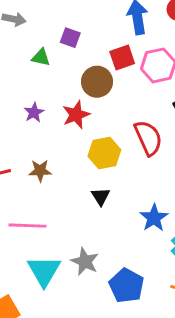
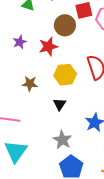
brown star: (40, 171) -> (30, 84), moved
gray star: (85, 262) -> (62, 140), moved

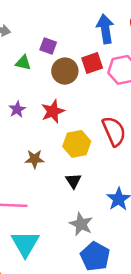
brown circle: (65, 25) -> (65, 71), moved

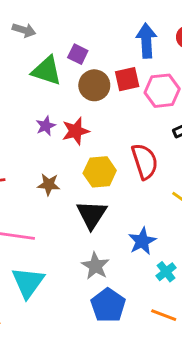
green triangle: (23, 63) -> (47, 71), size x1.6
purple star: (17, 109) -> (46, 126), moved
black triangle: (73, 181) -> (92, 215), size x1.6

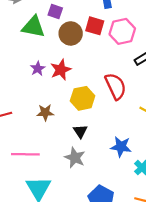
red square: (127, 79) -> (95, 26), turned 36
black triangle: (92, 215) -> (80, 131), size x0.6
blue star: (142, 241) -> (121, 147), turned -30
gray star: (95, 266) -> (75, 158), moved

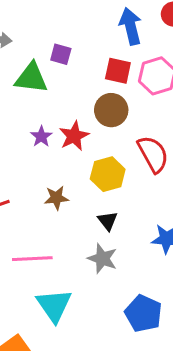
brown circle: (71, 33) -> (111, 110), moved

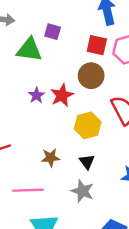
brown star: (56, 198) -> (50, 158), moved

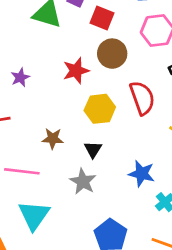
red square: (97, 45) -> (102, 18), moved
purple star: (36, 95) -> (20, 77), moved

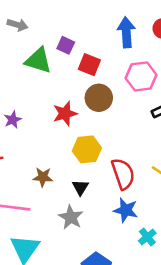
red semicircle: (142, 98) -> (123, 174), moved

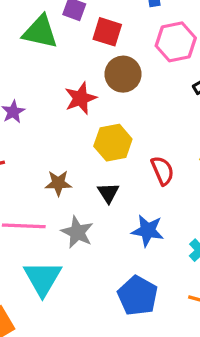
red semicircle: (123, 174) -> (163, 171), size x0.7
blue star: (126, 210) -> (148, 231), moved
gray star: (71, 217) -> (77, 232), moved

